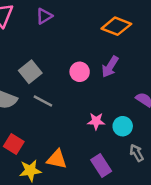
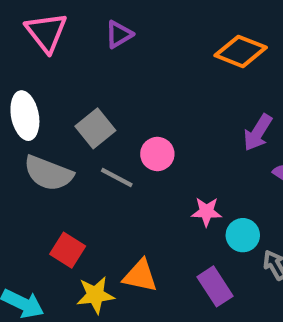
purple arrow: (110, 67) -> (258, 133), moved
pink circle: (80, 72) -> (157, 154), moved
cyan circle: (123, 126) -> (243, 235), moved

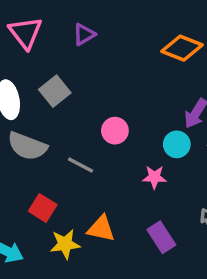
gray square: (95, 128) -> (55, 91), moved
gray line: (117, 177) -> (81, 165), moved
cyan circle: (243, 235) -> (177, 144), moved

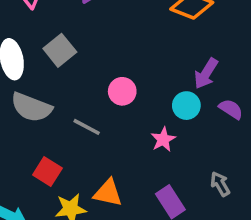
pink star: (154, 177) -> (163, 139), turned -30

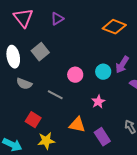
cyan circle: (186, 106) -> (103, 72), moved
gray semicircle: (31, 107) -> (24, 84), size x0.7
orange triangle: (108, 193) -> (77, 125), moved

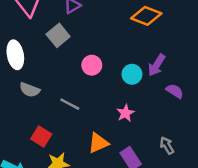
gray square: (40, 52) -> (58, 35), moved
pink circle: (75, 75) -> (92, 65), moved
orange triangle: (77, 125) -> (98, 143), turned -36

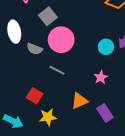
pink circle: (92, 65) -> (61, 40), moved, size x1.6
gray semicircle: (30, 90) -> (35, 49), moved

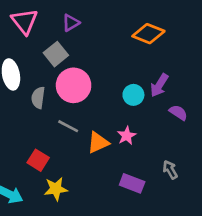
gray semicircle: (35, 49) -> (38, 98), turned 77
orange triangle: (79, 101) -> (98, 143), moved
purple rectangle: (105, 113) -> (132, 183), turned -36

